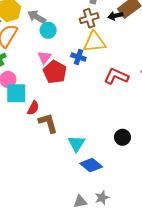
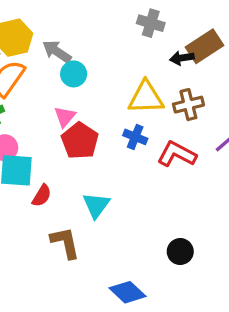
brown cross: (89, 18) -> (188, 105), moved
blue cross: (78, 57) -> (135, 137), moved
brown L-shape: (48, 123) -> (65, 243), moved
cyan triangle: (76, 144) -> (96, 205), moved

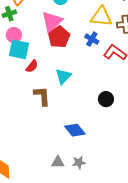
pink triangle: (65, 117) -> (52, 21), size x1.6
black circle: (180, 252) -> (106, 99), moved

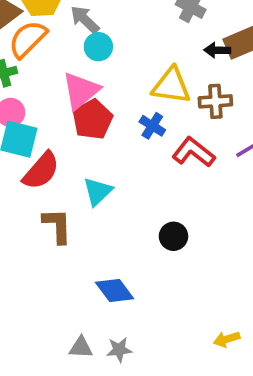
red semicircle: (32, 66) -> (41, 171), size x1.6

